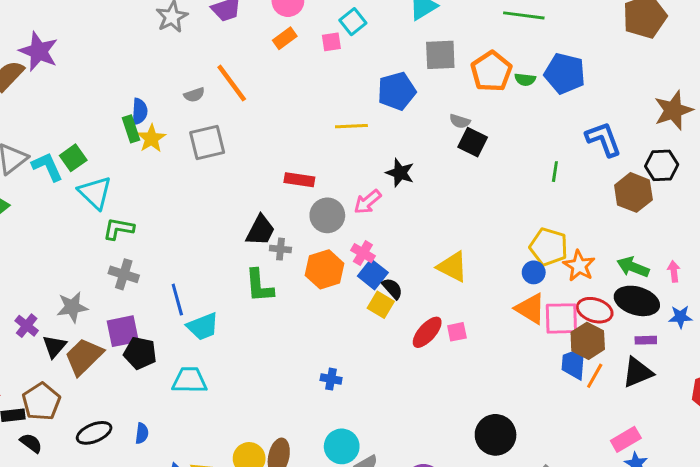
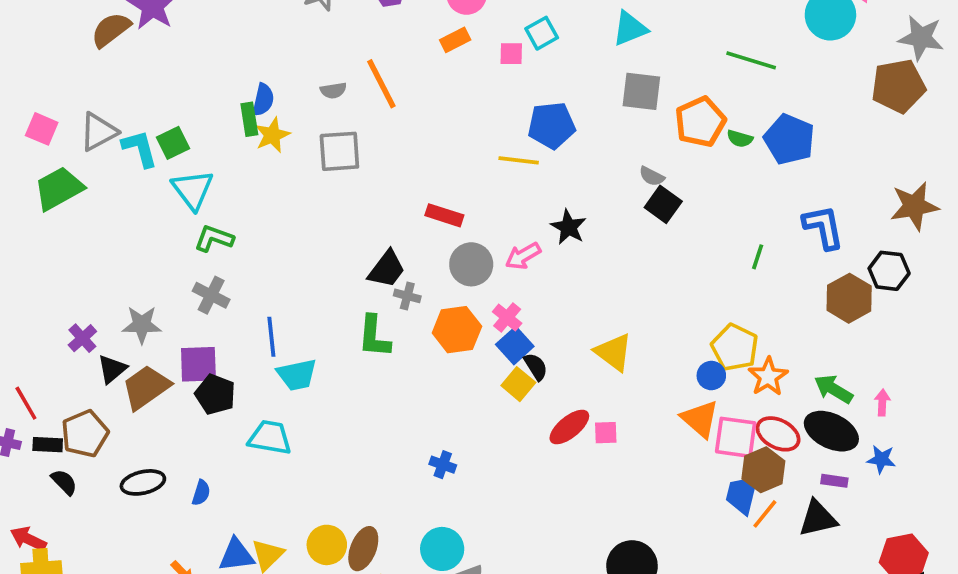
blue pentagon: (397, 91) -> (552, 125), moved

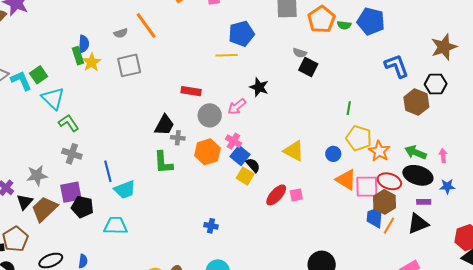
green L-shape: (214, 238) -> (69, 123), turned 45
green line: (758, 257) -> (349, 108), moved
blue circle: (711, 376) -> (333, 154), moved

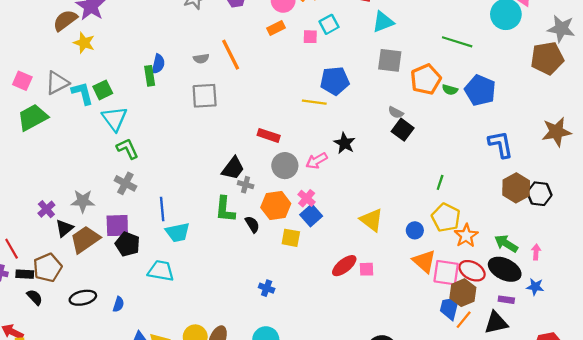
yellow star: (92, 62) -> (84, 43), moved, turned -30
black hexagon: (436, 84) -> (539, 194), moved
black semicircle: (253, 165) -> (252, 224), moved
yellow square: (245, 176) -> (291, 238), moved, turned -30

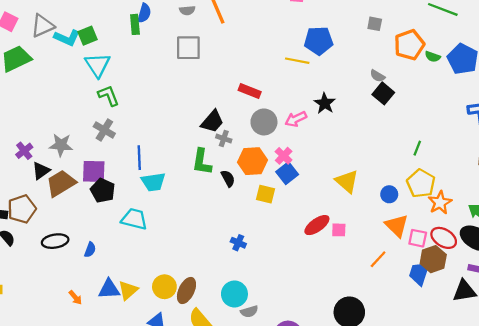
gray square: (390, 60) -> (375, 24), size x0.6
cyan L-shape: (82, 93) -> (67, 38), turned 125
pink square: (446, 273) -> (418, 238), size x0.7
orange line: (464, 320) -> (378, 259), moved

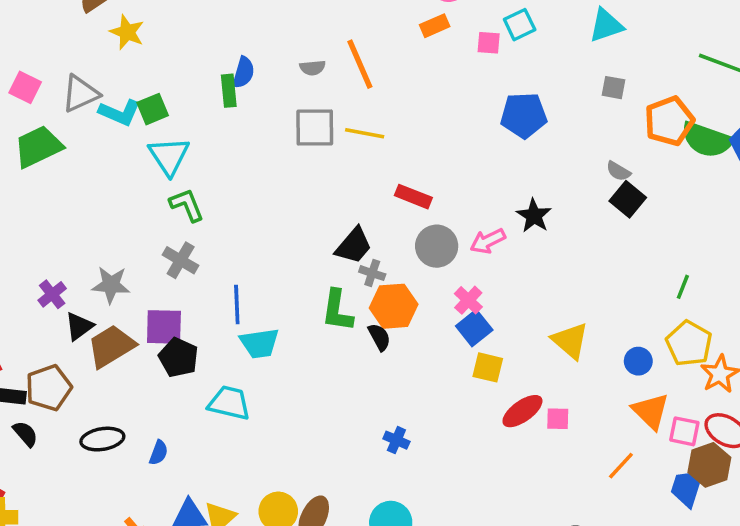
green semicircle: (433, 57) -> (707, 140), size x2.0
yellow line: (297, 61) -> (365, 133), moved
orange hexagon: (253, 161) -> (394, 306), moved
yellow square: (265, 194) -> (488, 367), moved

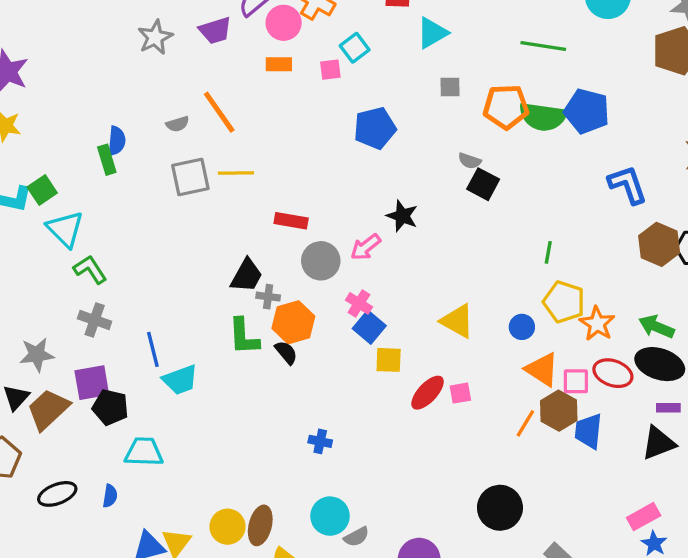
orange rectangle: (435, 26) -> (279, 64), turned 35
orange pentagon: (669, 121) -> (506, 107), turned 30
cyan trapezoid: (229, 403) -> (144, 452), moved
brown hexagon: (709, 465) -> (559, 411), moved

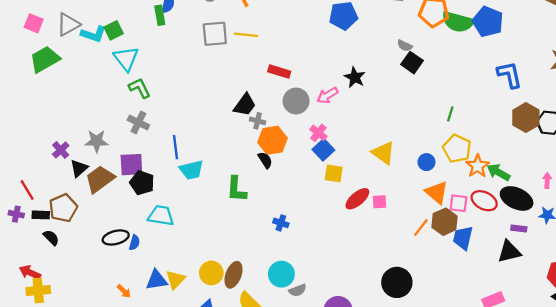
green arrow: (656, 327) -> (498, 172), moved
green L-shape: (244, 336) -> (236, 189), moved
black ellipse: (57, 494) -> (116, 237), moved

